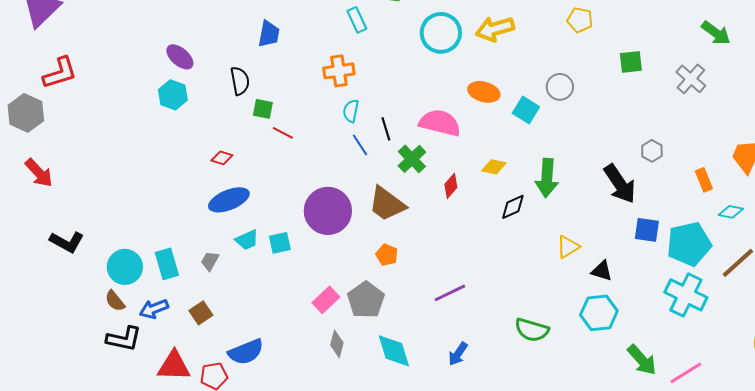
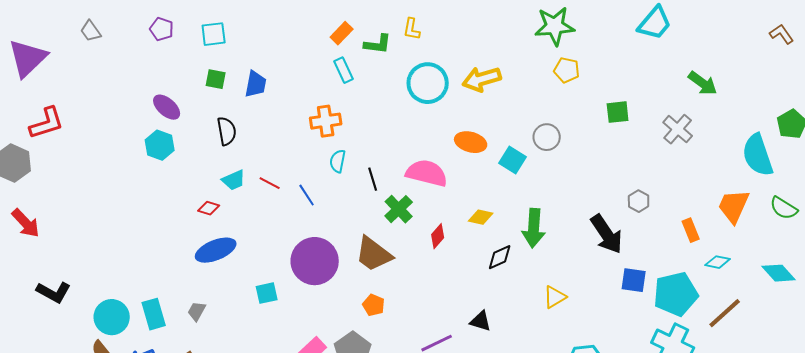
green square: (263, 109) -> (216, 79), moved
blue line: (360, 145) -> (307, 195), moved
cyan trapezoid: (247, 240) -> (234, 180), moved
black triangle: (602, 271) -> (481, 321), moved

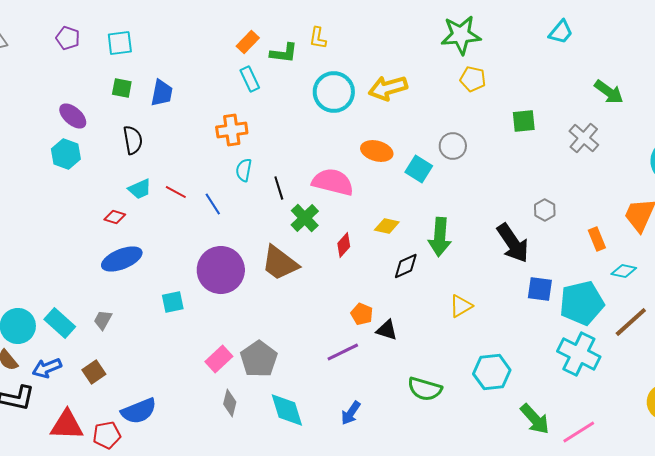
cyan trapezoid: (655, 23) -> (561, 32), size x0.7
orange pentagon: (374, 305) -> (362, 314), moved
cyan rectangle: (154, 314) -> (60, 323), turned -32

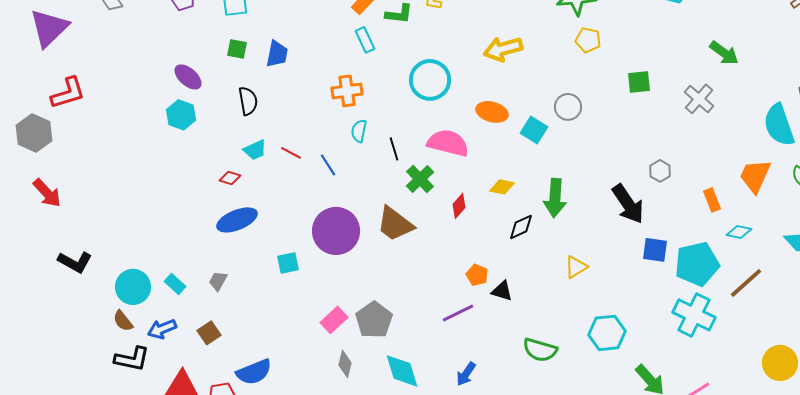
cyan circle: (334, 92) -> (430, 80), moved
cyan rectangle: (60, 323) -> (175, 284), size x0.7

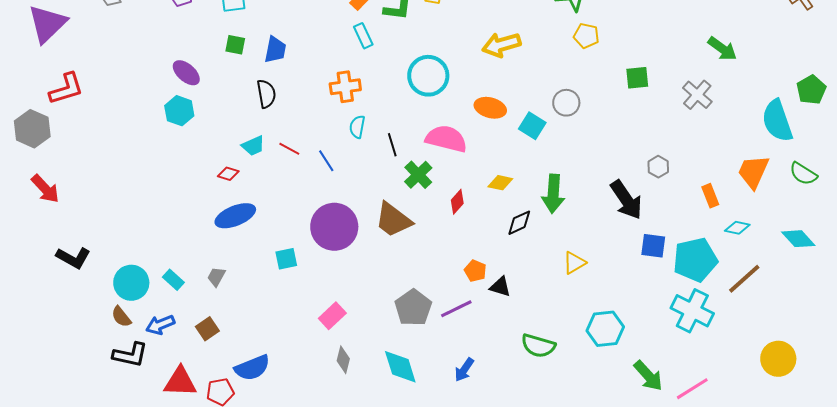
black semicircle: (248, 101) -> (266, 94), moved
gray pentagon: (374, 320) -> (413, 308), moved

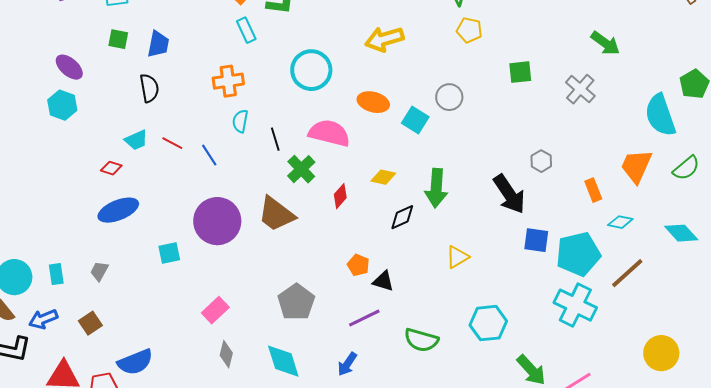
green semicircle: (803, 174) -> (686, 168), turned -72
cyan rectangle: (173, 280) -> (56, 274), turned 40
purple line: (456, 309) -> (364, 318), moved

